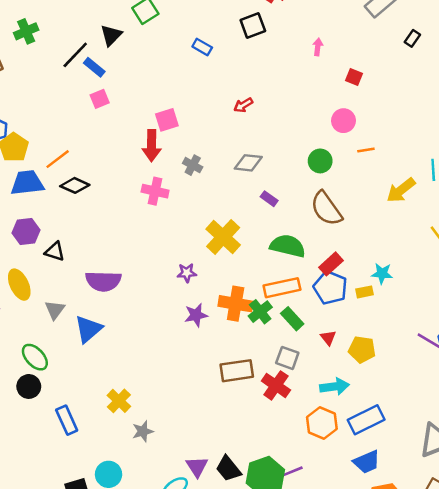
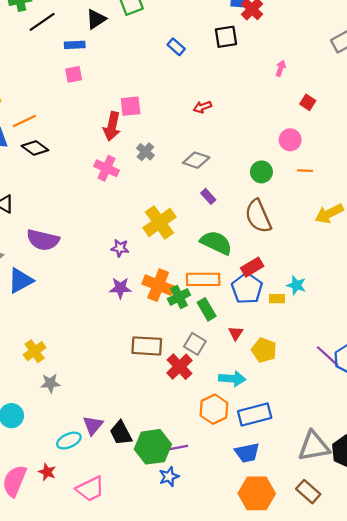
black line: (75, 55) -> (42, 22), moved
blue rectangle: (94, 67) -> (75, 45), turned -54

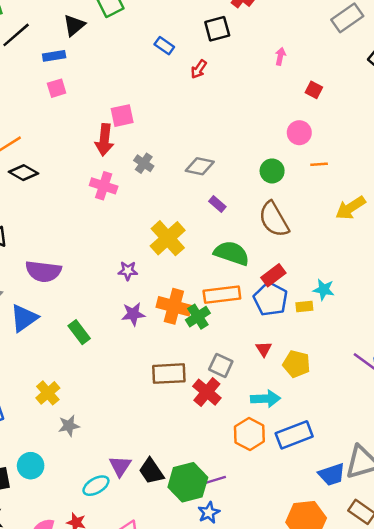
red arrow: (202, 107) -> (199, 69), moved, turned -30
green rectangle: (207, 309) -> (79, 332), moved
blue trapezoid: (247, 453) -> (332, 475), moved

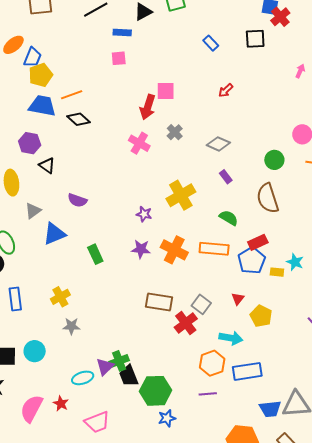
red arrow: (199, 69) -> (226, 90), moved
green semicircle: (232, 253) -> (229, 218), size x0.7
purple semicircle: (43, 271) -> (77, 200), size x0.7
green cross: (198, 317) -> (119, 361), moved
purple line: (215, 480) -> (208, 394), moved

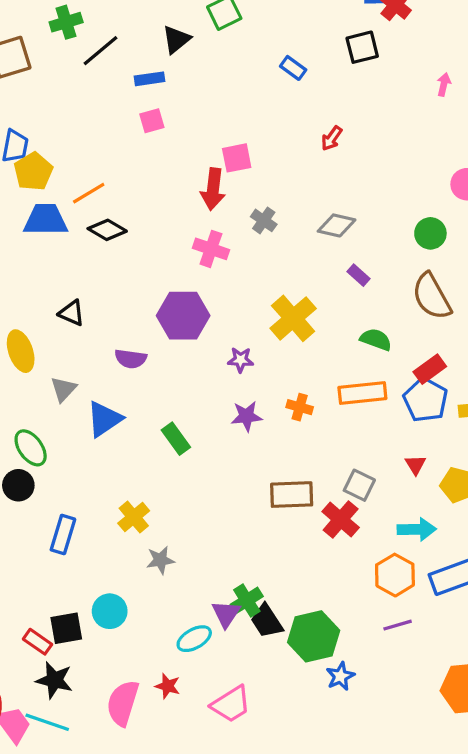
purple hexagon: (30, 143) -> (183, 316), moved, size x1.4
orange cross: (174, 250) -> (300, 407), size x0.6
blue rectangle: (15, 299) -> (63, 535), turned 35

